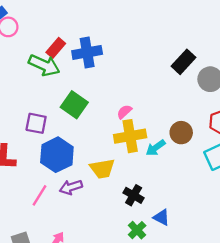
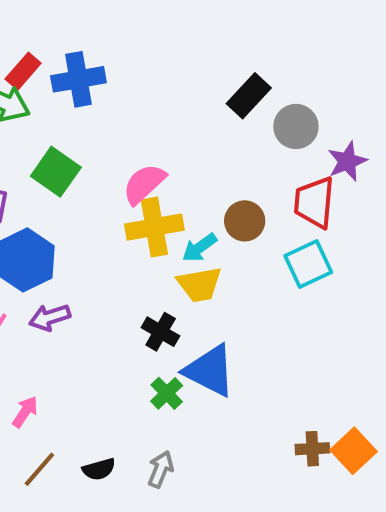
pink semicircle: (124, 112) -> (144, 184), size x1.6
yellow trapezoid: (102, 169) -> (200, 285), moved
blue triangle: (161, 217) -> (210, 371), size x1.8

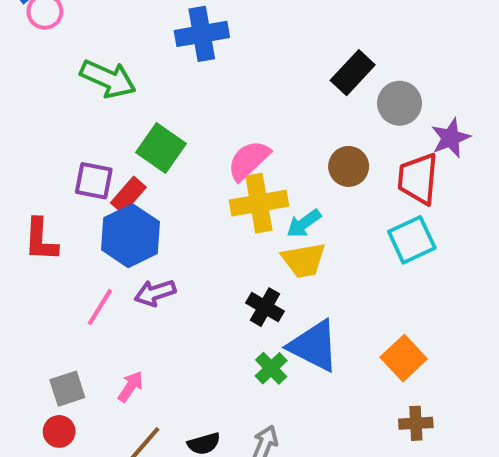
red rectangle: (23, 71) -> (128, 195), moved
blue cross: (78, 79) -> (202, 34), moved
brown circle: (245, 221) -> (349, 166), moved
orange square: (353, 451) -> (404, 358), moved

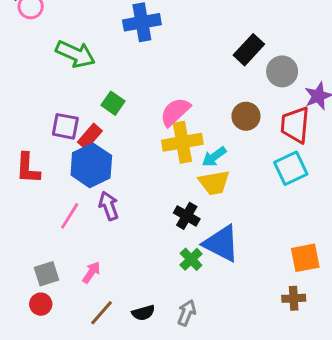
green square: (161, 148) -> (113, 103), size x0.7
purple arrow: (155, 293) -> (109, 206), turned 88
orange square: (404, 358) -> (305, 258), moved, turned 32

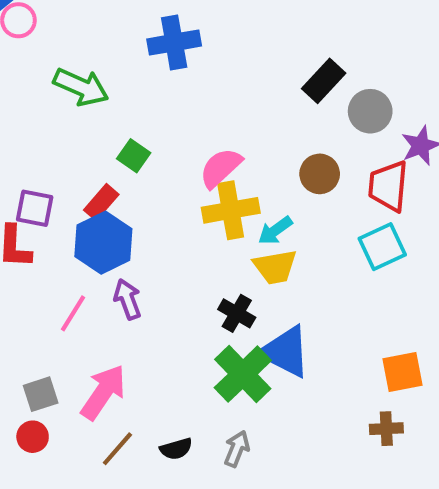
purple square: (65, 126) -> (35, 208), moved
green cross: (191, 259) -> (243, 374), size x1.8
pink arrow: (91, 272) -> (103, 392), size x1.8

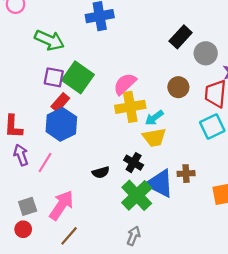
green square: (134, 156) -> (78, 77), size x1.8
purple square: (35, 208) -> (54, 77), moved
purple arrow: (128, 299) -> (21, 155), moved
brown cross: (386, 429) -> (186, 174), moved
black semicircle: (176, 449) -> (101, 172), moved

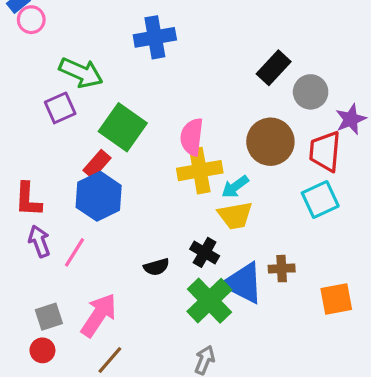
purple square: (54, 77) -> (60, 108), moved, turned -35
pink semicircle: (125, 84) -> (192, 137), turned -40
brown circle: (178, 87) -> (270, 142), size x1.5

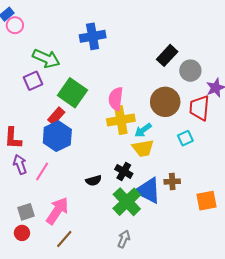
cyan square: (320, 199) -> (185, 138), moved, size x0.7

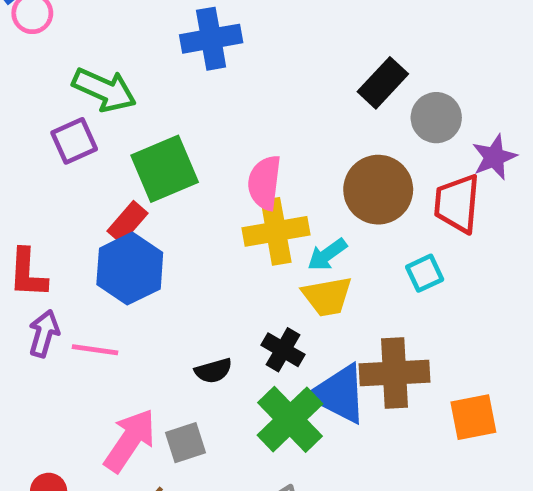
green square: (72, 93) -> (165, 169), turned 32
purple arrow: (20, 164) -> (44, 334), turned 36
pink line: (42, 171) -> (95, 350), turned 66
brown cross: (172, 182) -> (394, 373), size x1.8
gray square: (26, 212) -> (186, 443), moved

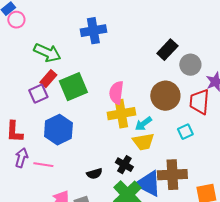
purple square: (74, 141) -> (38, 94), moved
red rectangle: (127, 222) -> (48, 79), moved

